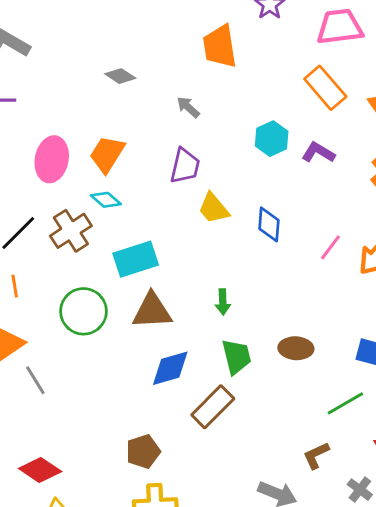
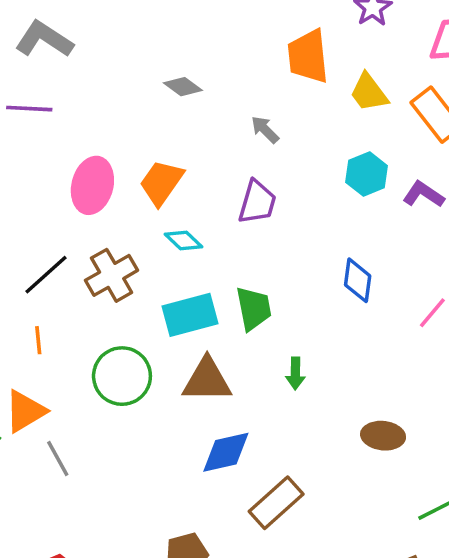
cyan diamond: (106, 200) -> (184, 241), moved
yellow trapezoid: (214, 208) -> (369, 93), moved
green trapezoid: (237, 357) -> (254, 309), moved

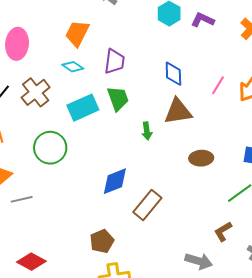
orange trapezoid: (161, 183) -> (77, 33), moved
purple trapezoid: (257, 202) -> (114, 61), moved
brown triangle: (207, 380) -> (178, 111), moved
gray line: (58, 458) -> (22, 199), turned -65

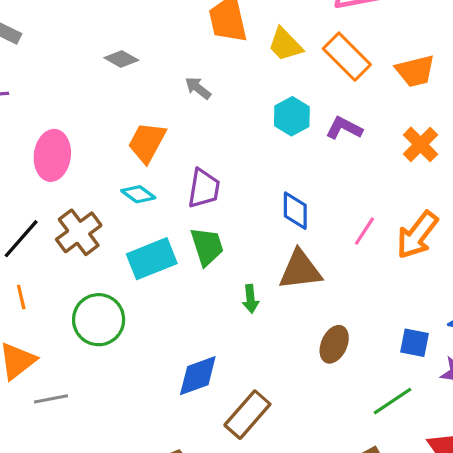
brown ellipse: (201, 158) -> (334, 344), turned -65

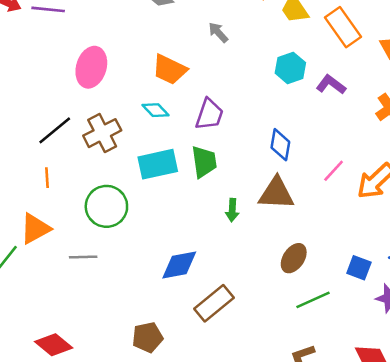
orange trapezoid: (147, 142) -> (170, 70), turned -102
gray line: (51, 399) -> (83, 257), moved
green line: (392, 401) -> (313, 300), moved

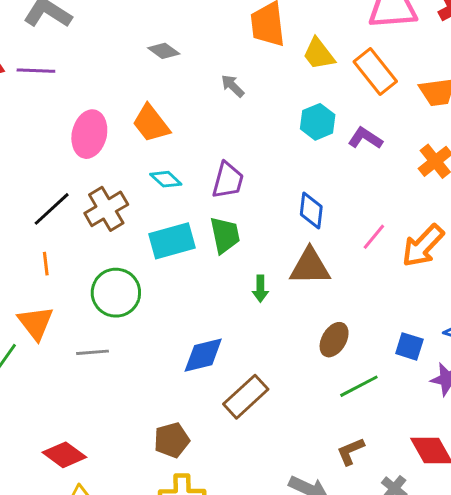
orange trapezoid: (170, 70) -> (151, 124), moved, turned 30
orange triangle: (35, 229) -> (36, 323), turned -36

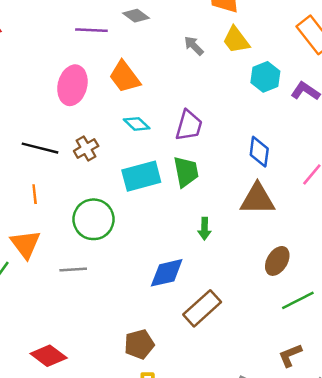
yellow trapezoid: (319, 54) -> (236, 40), moved
purple line: (36, 71) -> (91, 30), moved
black line: (52, 209) -> (40, 148), turned 56
brown cross: (106, 209) -> (86, 148), size x0.7
green arrow: (260, 289) -> (204, 229), moved

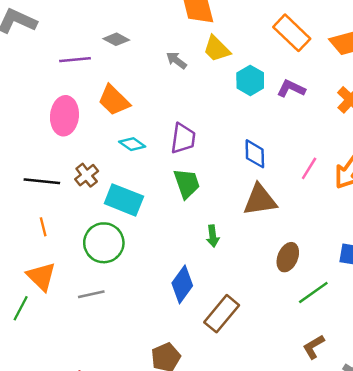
cyan rectangle: (141, 176) -> (124, 200), moved, turned 45
blue diamond: (167, 273) -> (182, 284), turned -33

